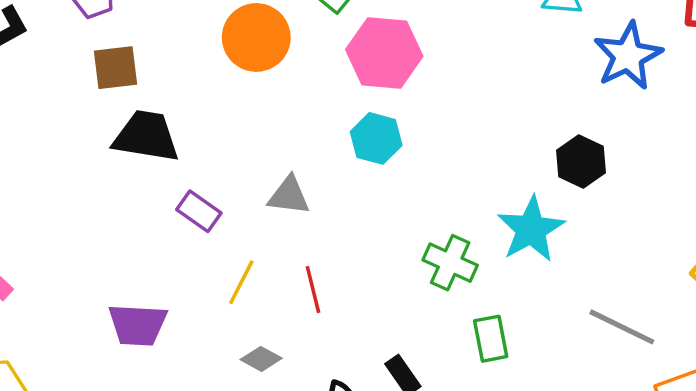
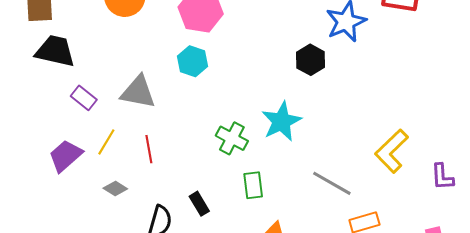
black hexagon: (581, 162) -> (310, 60), moved
gray triangle: (289, 196) -> (138, 92), size x1.4
purple trapezoid: (138, 325) -> (65, 156), moved, turned 132

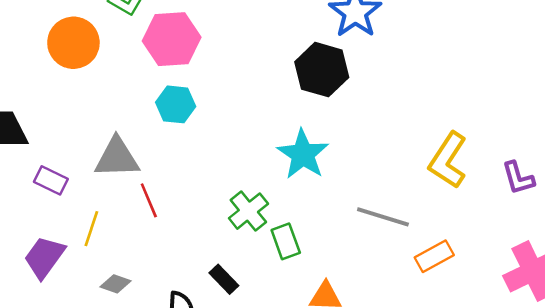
black hexagon: (310, 60) -> (322, 70), size x1.4
green cross: (232, 138) -> (248, 211), moved, turned 36
red line: (149, 149) -> (149, 200), moved

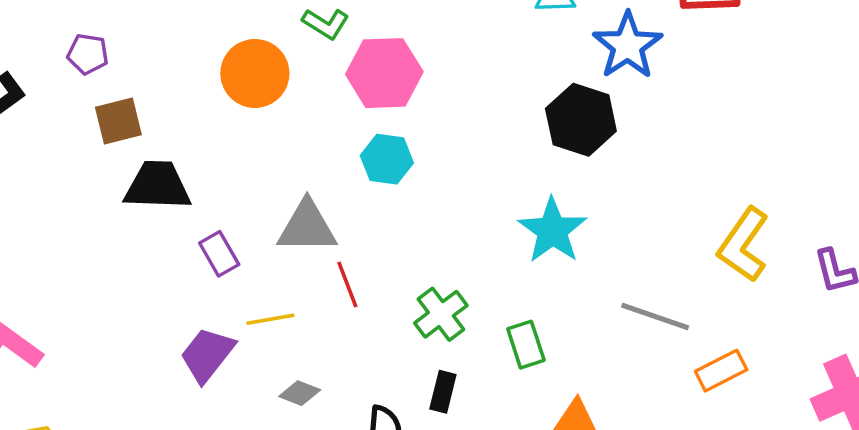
purple rectangle: (51, 180) -> (219, 254), turned 32
green cross: (248, 211) -> (441, 314), moved
yellow line: (91, 229) -> (270, 319), turned 60
black rectangle: (224, 279) -> (443, 392), turned 56

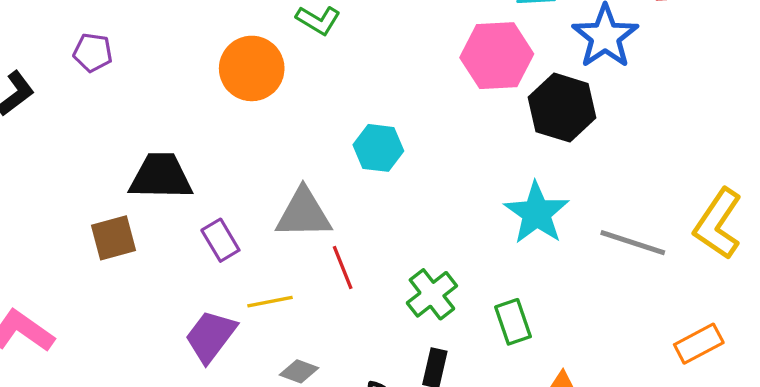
pink hexagon: (384, 73) -> (497, 56), moved
brown square: (118, 121) -> (114, 238), moved
gray line: (655, 317) -> (633, 243), moved

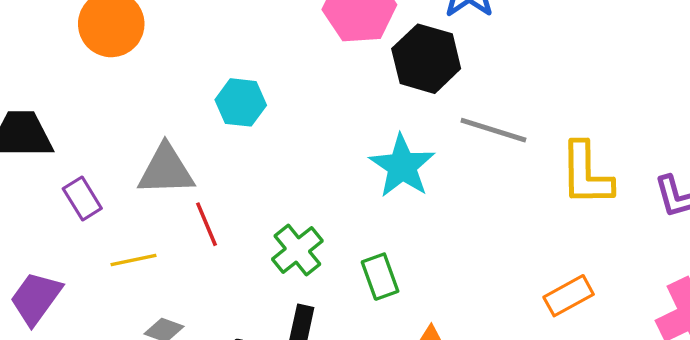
yellow L-shape: (718, 224) -> (586, 174), turned -34
gray line: (633, 243) -> (493, 130), moved
purple trapezoid: (211, 336) -> (36, 298), moved

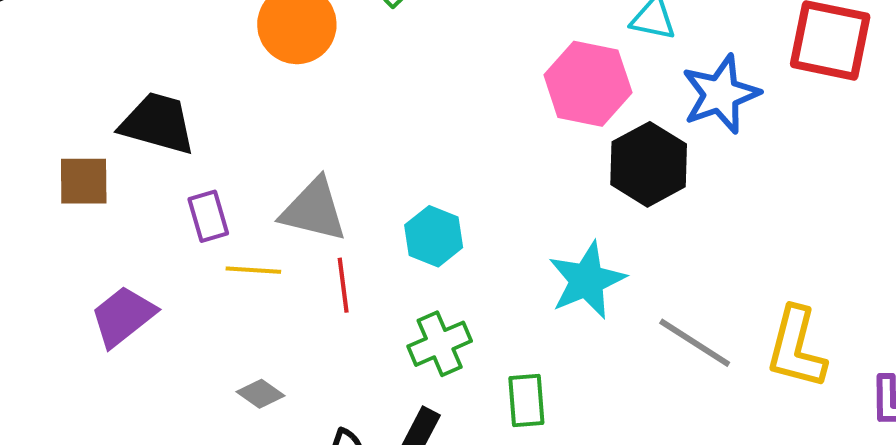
cyan hexagon: (241, 102) -> (434, 236), moved
gray line: (493, 130) -> (695, 343), moved
yellow line: (134, 260) -> (253, 270), moved

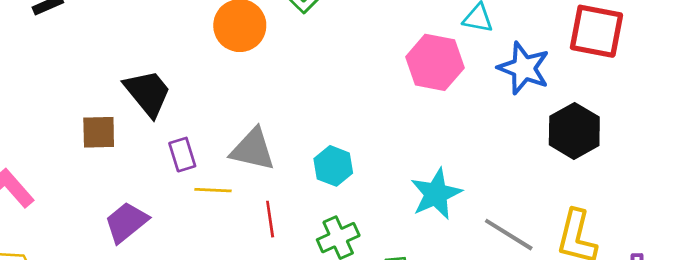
blue star: (721, 94) -> (524, 68), turned -30
black trapezoid: (158, 123) -> (148, 93), turned 36
black hexagon: (649, 164) -> (574, 131), moved
red line: (343, 285) -> (270, 219), moved

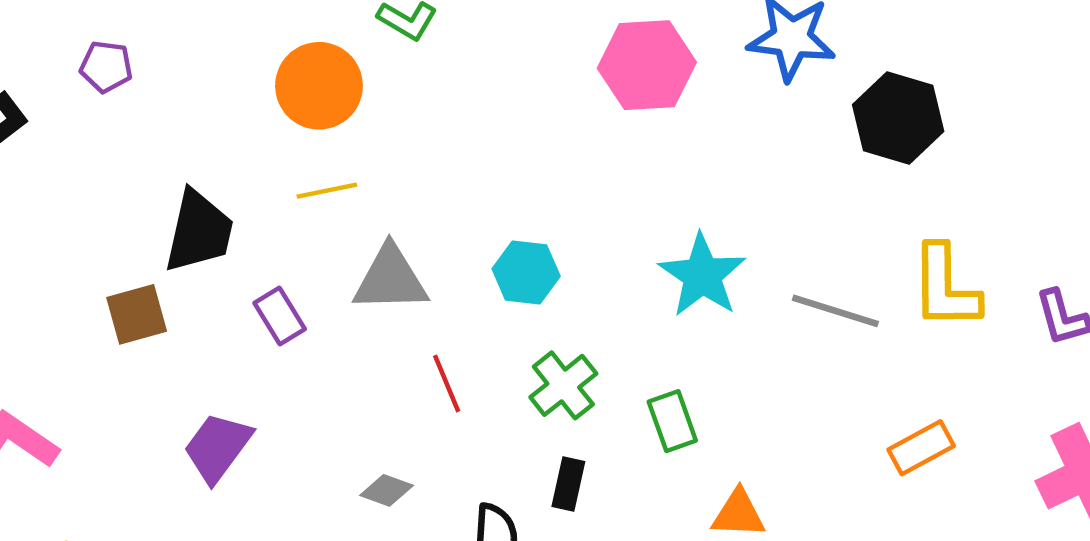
black trapezoid: (148, 93) -> (199, 231), turned 66
yellow line: (213, 190) -> (327, 191), moved

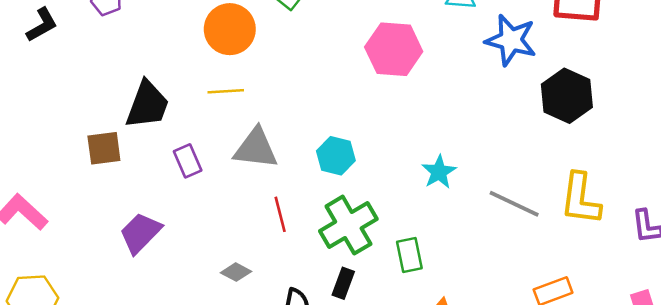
pink hexagon: (647, 65) -> (394, 49), moved
cyan star: (702, 275) -> (439, 172), size x0.7
green cross: (563, 385) -> (348, 225), size x1.4

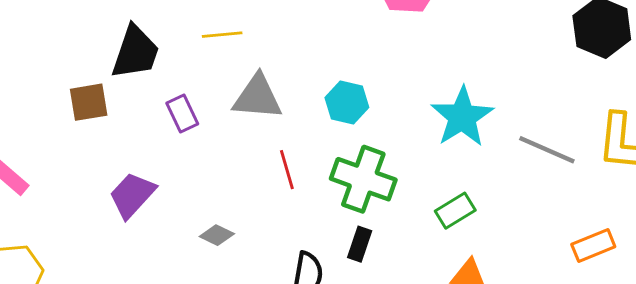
cyan star: (439, 172) -> (462, 117), size x1.6
green cross: (348, 225) -> (363, 179), turned -38
green rectangle: (409, 255) -> (455, 211), moved, turned 72
gray diamond: (236, 272) -> (217, 235), moved

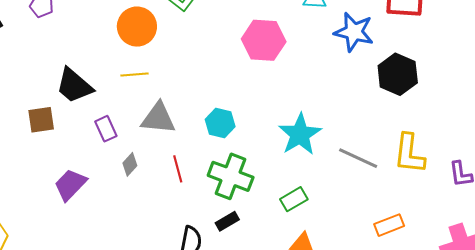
black trapezoid: (135, 52) -> (74, 86), turned 111
gray diamond: (217, 235) -> (130, 164), moved, turned -75
black rectangle: (360, 244) -> (227, 221), turned 40

